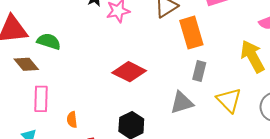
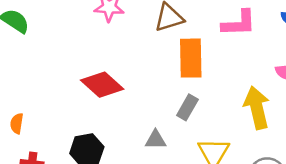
gray triangle: (182, 103) -> (156, 140), size x0.7

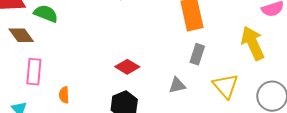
red diamond: (102, 85) -> (127, 67), moved, size x0.7

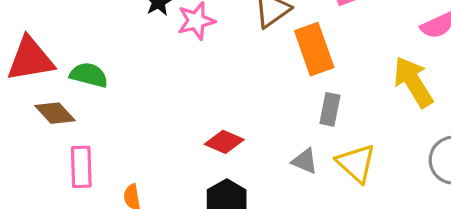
gray triangle: (177, 85) -> (305, 161), turned 42
yellow triangle: (226, 86) -> (356, 163), moved

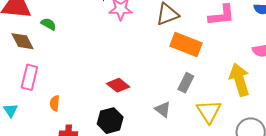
orange rectangle: (314, 49) -> (186, 44), turned -64
green semicircle: (89, 75) -> (48, 24), size x0.7
yellow triangle: (356, 163) -> (209, 111), moved

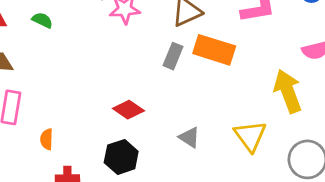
green semicircle: (48, 24) -> (42, 20), moved
gray rectangle: (186, 83) -> (173, 56), moved

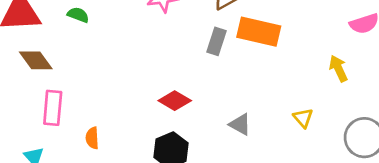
yellow arrow: (288, 91) -> (338, 68), size x0.6
yellow triangle: (250, 136) -> (303, 118), size x0.6

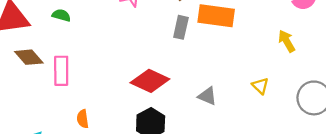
red diamond: (175, 101) -> (150, 81), size x1.4
pink rectangle: (53, 108) -> (61, 71), moved

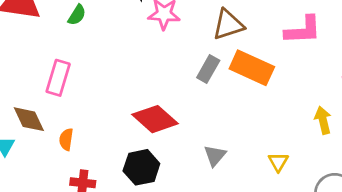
green semicircle: (61, 15) -> (77, 15), turned 90
brown diamond: (29, 57) -> (29, 119), moved
gray triangle: (207, 96) -> (215, 156), turned 30

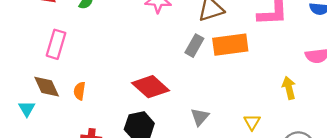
orange rectangle: (252, 68) -> (230, 45), turned -32
pink rectangle: (58, 78) -> (56, 44), moved
orange semicircle: (66, 139) -> (79, 91), moved

